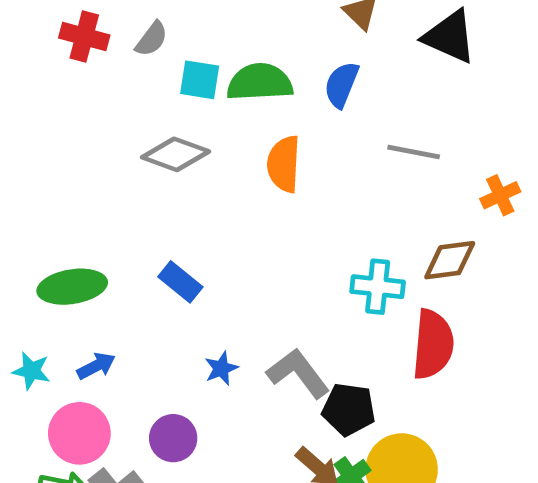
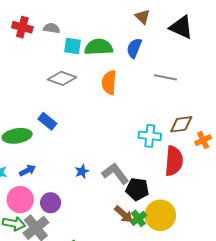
gray semicircle: (152, 39) -> (52, 28), turned -119
orange cross: (500, 195) -> (203, 140), moved
blue rectangle: (180, 282) -> (47, 121), moved
purple circle: (173, 438) -> (51, 203), moved

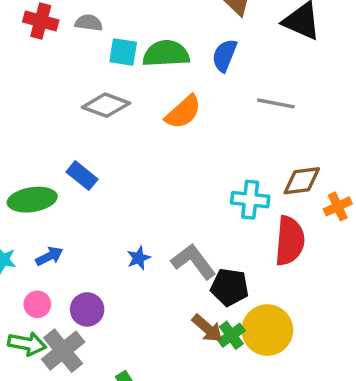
orange semicircle: (109, 83) -> (183, 112), turned -135
pink circle: (20, 200) -> (37, 304), size x0.6

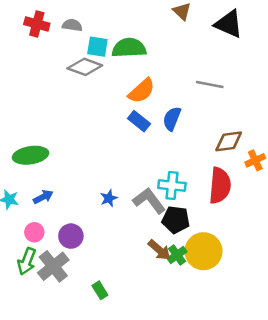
blue semicircle: (224, 55) -> (172, 119), moved
gray diamond: (106, 105) -> (85, 67), moved
blue rectangle: (82, 176) -> (139, 121), moved
cyan cross: (250, 200) -> (172, 186), moved
green arrow: (27, 344) -> (27, 261), turned 100

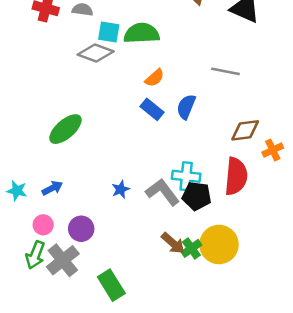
orange semicircle: (142, 91) -> (155, 78), size x0.7
green ellipse: (31, 155) -> (65, 129), moved, turned -32
black pentagon: (176, 220) -> (197, 196), moved
green rectangle: (100, 290) -> (111, 285), size x1.6

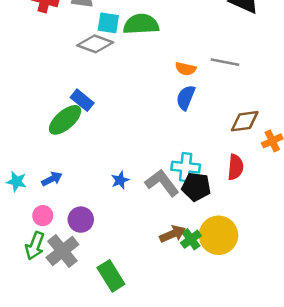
orange semicircle: (155, 78) -> (186, 69), moved, turned 54
blue rectangle: (152, 109) -> (82, 100), moved
red semicircle: (236, 176) -> (235, 167), size x0.7
brown arrow: (173, 243) -> (173, 234), turned -65

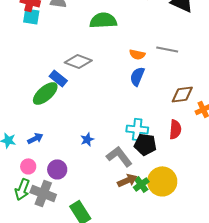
cyan square: (108, 23) -> (31, 16), moved
gray diamond: (95, 44) -> (78, 61), moved
gray L-shape: (162, 183) -> (119, 156), moved
gray cross: (62, 251) -> (43, 193), turned -30

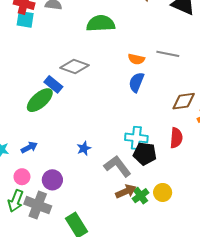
yellow circle: (162, 181) -> (163, 192), size x0.6

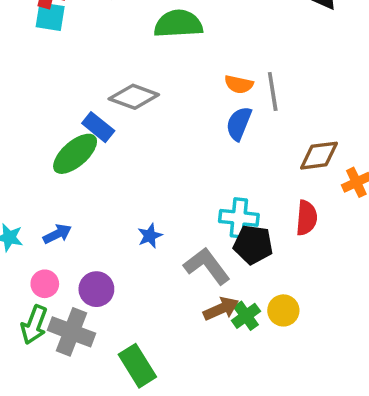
gray line: (168, 54) -> (273, 91), moved, turned 70

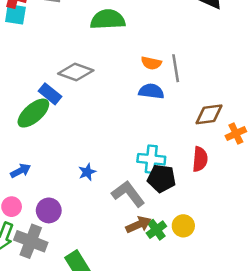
blue semicircle: (239, 124) -> (151, 91), turned 75

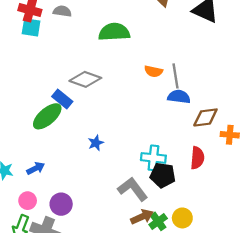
blue semicircle: (151, 91) -> (179, 97), moved
orange cross: (236, 134) -> (230, 135), turned 30
blue star: (87, 172) -> (96, 143), moved

